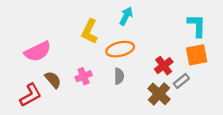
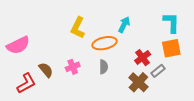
cyan arrow: (126, 16) -> (124, 25), moved
pink semicircle: (38, 51) -> (18, 45), moved

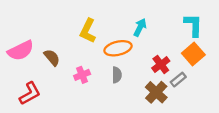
orange square: (171, 48) -> (193, 54), turned -30
brown semicircle: (46, 70) -> (52, 58), moved

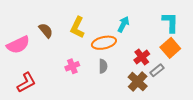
brown semicircle: (52, 58) -> (46, 30), moved

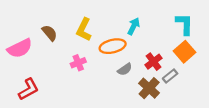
pink cross: (72, 66) -> (78, 63), moved
gray semicircle: (103, 66) -> (125, 69), moved, turned 56

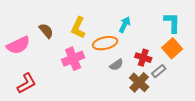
red cross: (153, 62) -> (143, 58), turned -35
pink cross: (78, 63) -> (73, 59), size x1.5

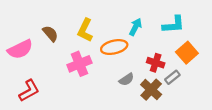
cyan L-shape: (172, 22) -> (174, 25), moved, turned 85
gray semicircle: (116, 65) -> (126, 79), moved

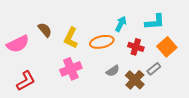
yellow L-shape: (85, 30) -> (71, 38), moved
red cross: (156, 63) -> (136, 47), moved
pink cross: (79, 64) -> (71, 69), moved

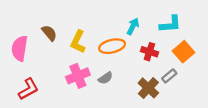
pink semicircle: (18, 44) -> (20, 48), turned 125
gray semicircle: (113, 71) -> (105, 78), moved

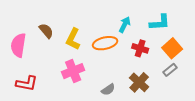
gray rectangle: (169, 76) -> (170, 70), moved
gray semicircle: (105, 78) -> (108, 90), moved
red L-shape: (28, 89) -> (27, 83), turned 40

